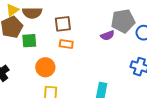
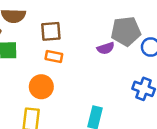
orange circle: (45, 67) -> (41, 87), moved

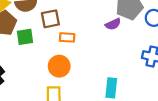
brown square: (51, 31) -> (50, 19), moved

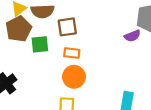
orange rectangle: (67, 37) -> (72, 53), moved

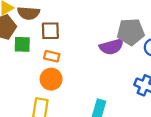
purple semicircle: (132, 36) -> (112, 47), size x1.5

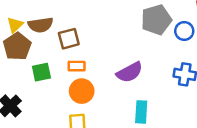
green square: (22, 44) -> (41, 72), moved
purple semicircle: (112, 47) -> (130, 72), moved

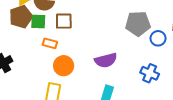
orange rectangle: (77, 66) -> (50, 43), moved
green square: (41, 72) -> (38, 22), moved

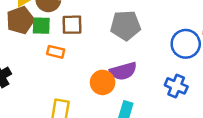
gray pentagon: (138, 24) -> (126, 25), moved
blue circle: (158, 38) -> (186, 44), size x1.5
orange circle: (64, 66) -> (103, 82), moved

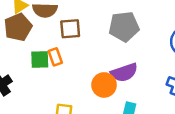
green square: (41, 26) -> (40, 59), moved
orange rectangle: (56, 52) -> (55, 57), turned 60

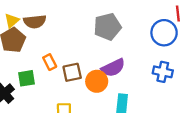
brown square: (70, 29) -> (72, 72), moved
green square: (40, 59) -> (26, 78), moved

